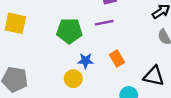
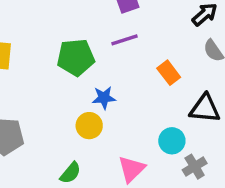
orange rectangle: (117, 58) -> (169, 73), moved

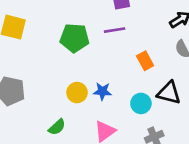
blue star: (104, 98) -> (102, 91), moved
cyan circle: (172, 141) -> (141, 103), moved

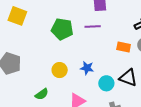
orange rectangle: (145, 61) -> (124, 47), moved, turned -56
blue star: (102, 91) -> (87, 68), moved

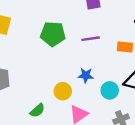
purple line: (93, 26) -> (91, 39), moved
yellow circle: (60, 70) -> (63, 91), moved

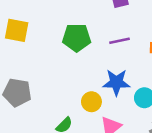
blue star: (86, 75) -> (116, 82), size x1.5

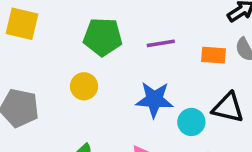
yellow circle: (91, 102) -> (84, 86), moved

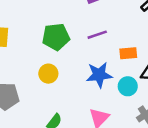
orange rectangle: (213, 55) -> (128, 53), moved

